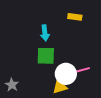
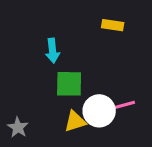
cyan arrow: (45, 33) -> (52, 51), moved
yellow triangle: (60, 87) -> (75, 121), moved

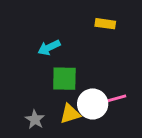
cyan arrow: (52, 51) -> (49, 48), turned 70
gray star: (18, 127) -> (35, 119), moved

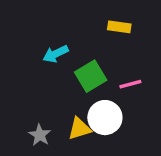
green square: (64, 79) -> (91, 76), moved, turned -32
pink line: (117, 98) -> (130, 84), moved

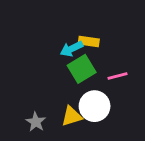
yellow rectangle: (119, 27) -> (89, 42), moved
cyan arrow: (56, 54) -> (72, 49), moved

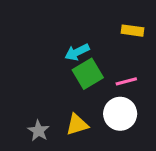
yellow rectangle: (89, 42) -> (132, 31), moved
white circle: (95, 106) -> (120, 114), moved

